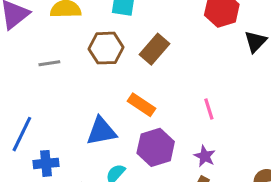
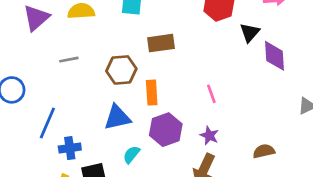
brown hexagon: (106, 48) -> (121, 70), moved
brown rectangle: (155, 49) -> (161, 43), turned 44
orange rectangle: (142, 105) -> (152, 93), turned 55

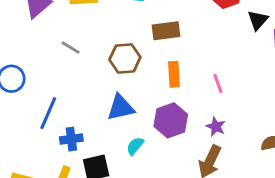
gray line: (69, 60) -> (71, 48), turned 42
orange rectangle: (152, 93) -> (174, 74), moved

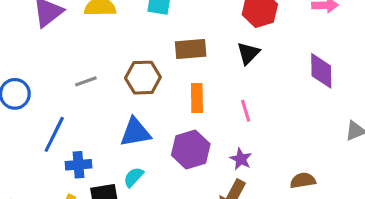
black triangle: (258, 20) -> (248, 53), moved
gray line: (71, 48) -> (86, 81), moved, turned -54
cyan semicircle: (135, 146) -> (133, 177), moved

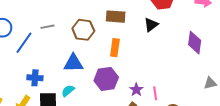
pink line: (246, 111) -> (155, 93), moved
blue line: (54, 134) -> (24, 43), moved

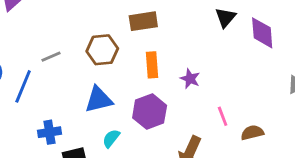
black triangle: (151, 25) -> (225, 17), moved
purple star: (136, 90) -> (190, 79), moved
cyan semicircle: (68, 91) -> (111, 138), moved

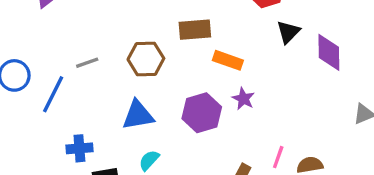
orange rectangle: (152, 65) -> (228, 60), moved, turned -70
purple hexagon: (150, 112) -> (202, 113), moved
pink line: (223, 116) -> (278, 157), moved, turned 36

